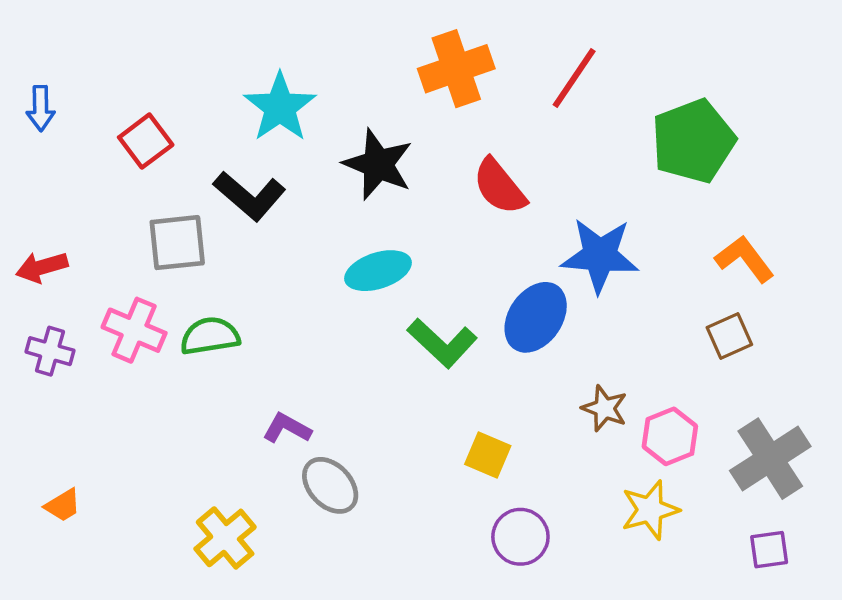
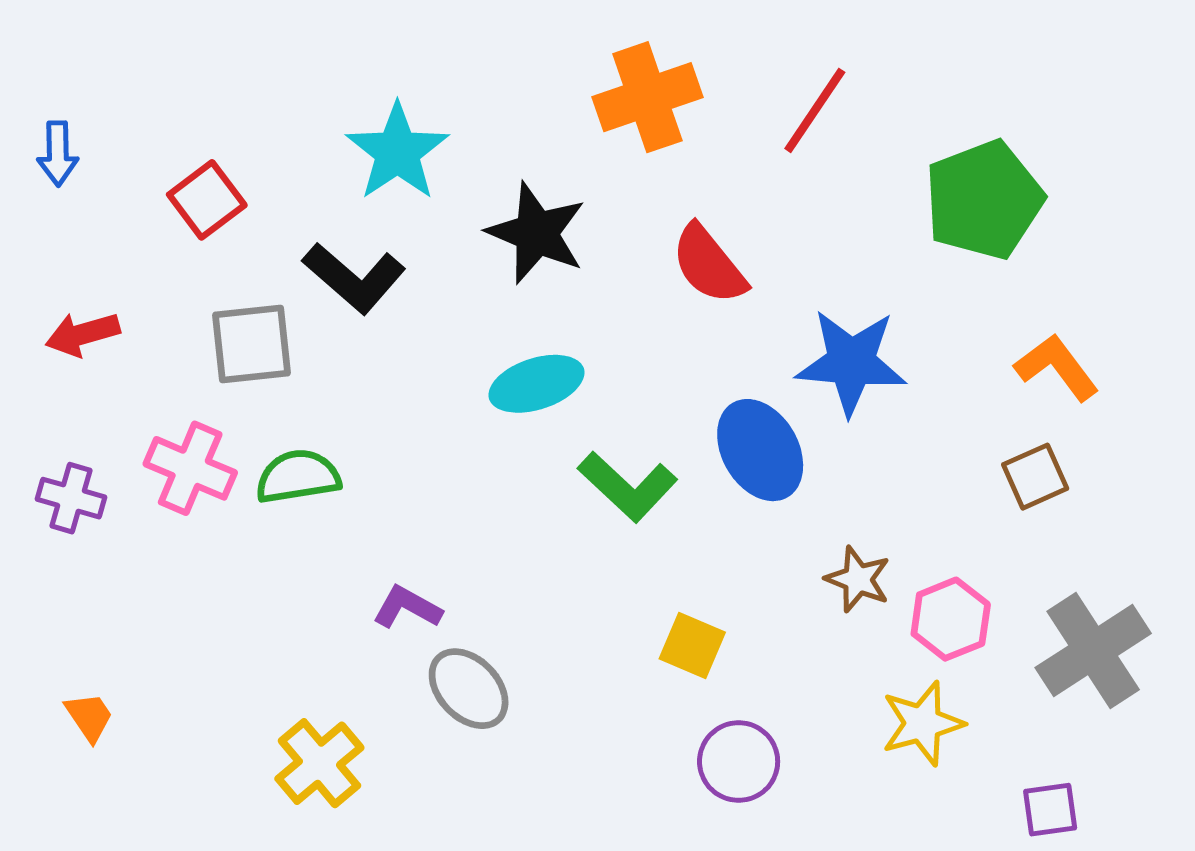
red arrow: (42, 267) -> (83, 334), moved
blue ellipse: (536, 317) -> (760, 450), turned -64
orange trapezoid: (63, 505) -> (89, 717), turned -93
purple square: (769, 550) -> (1050, 810), moved

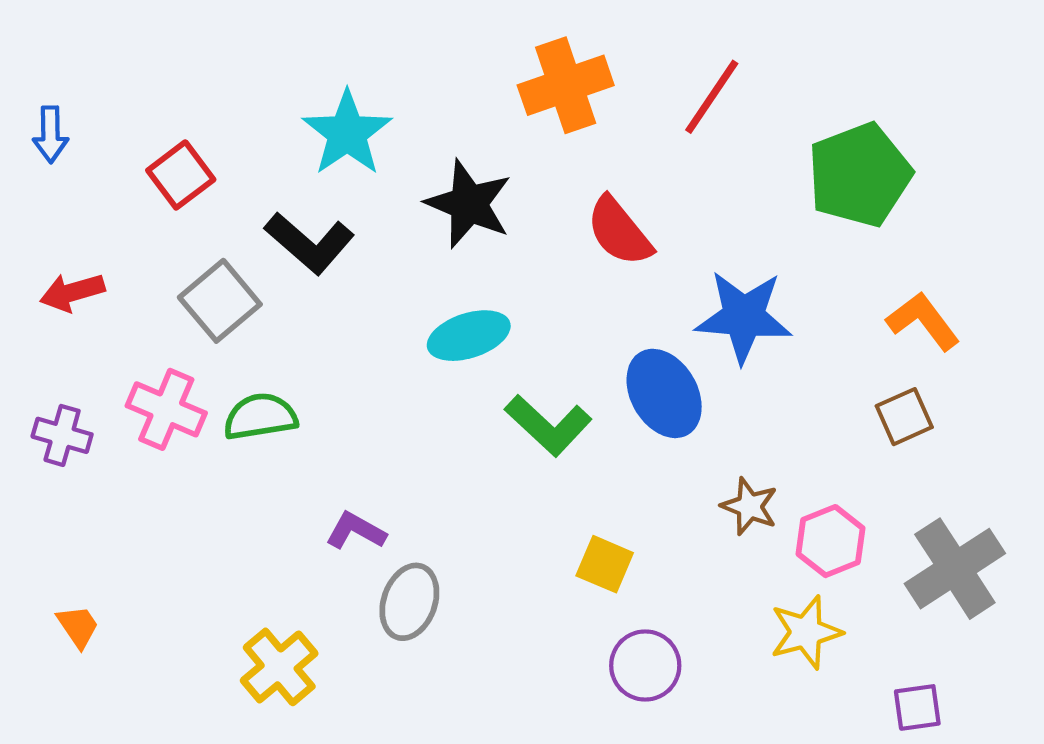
gray square: (252, 344) -> (220, 301), turned -34
gray ellipse: (469, 689) -> (409, 602), turned 64

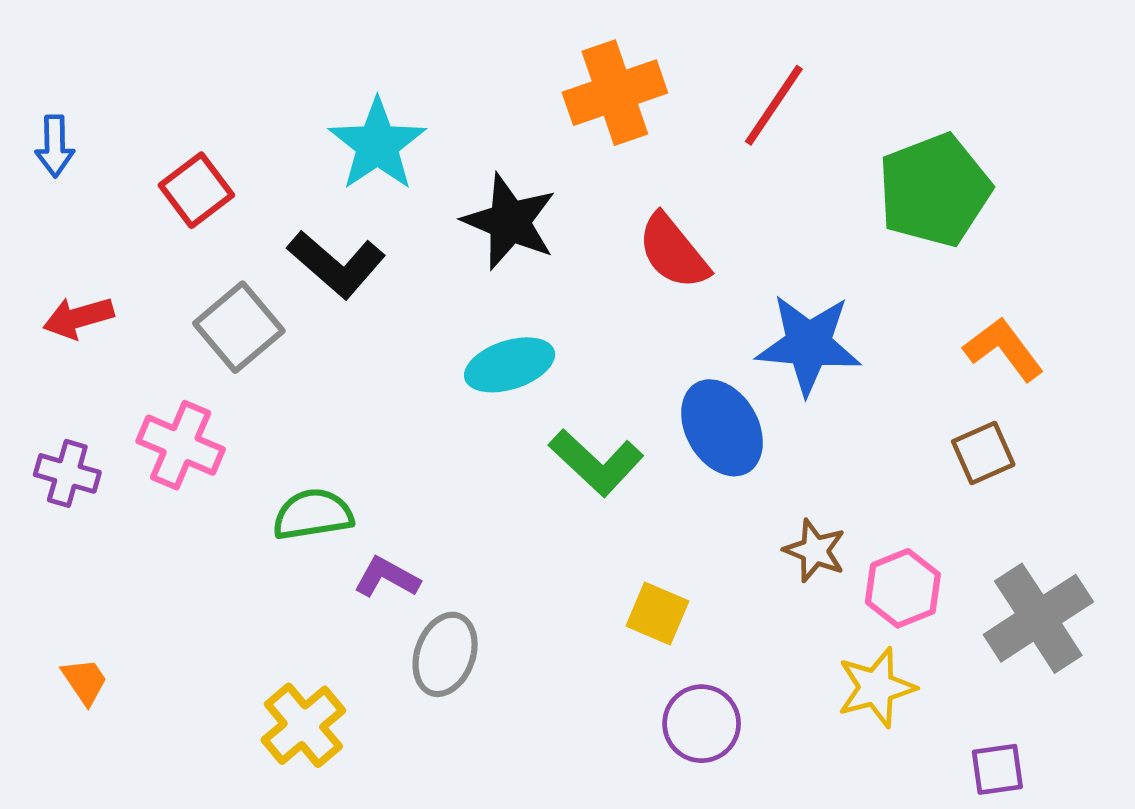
green semicircle: (260, 417) -> (313, 514), moved

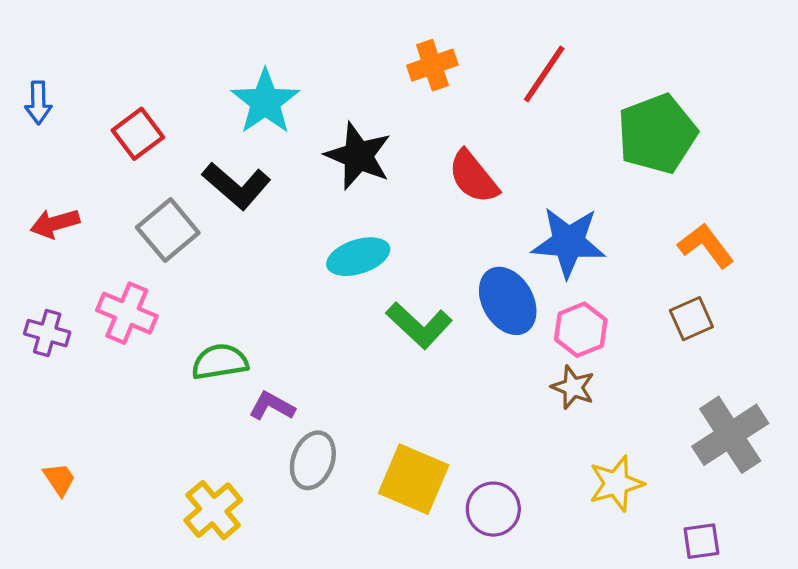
orange cross: (615, 93) -> (432, 65), size x0.7
pink hexagon: (903, 588) -> (581, 330), moved
yellow square: (657, 614) -> (414, 479), moved, size x1.6

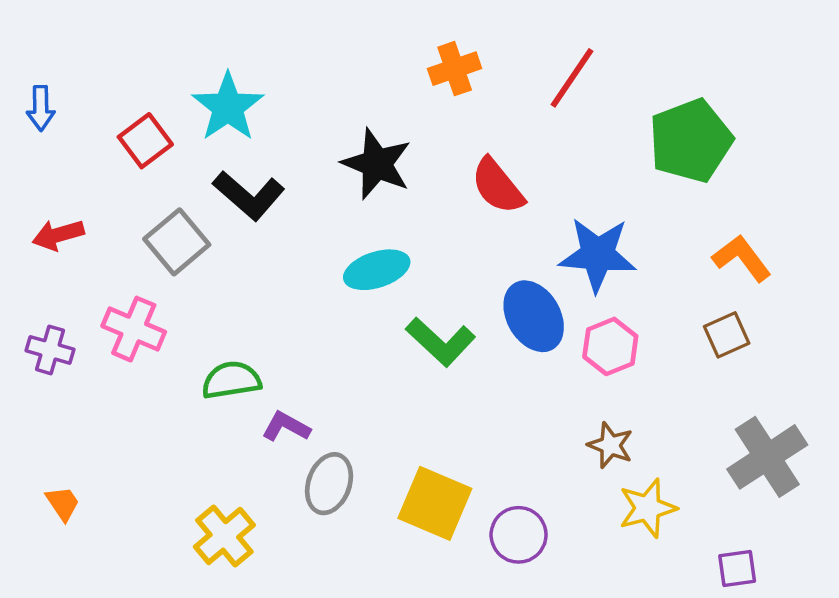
cyan star: (265, 102) -> (228, 107), moved
brown star: (573, 387) -> (610, 445), moved

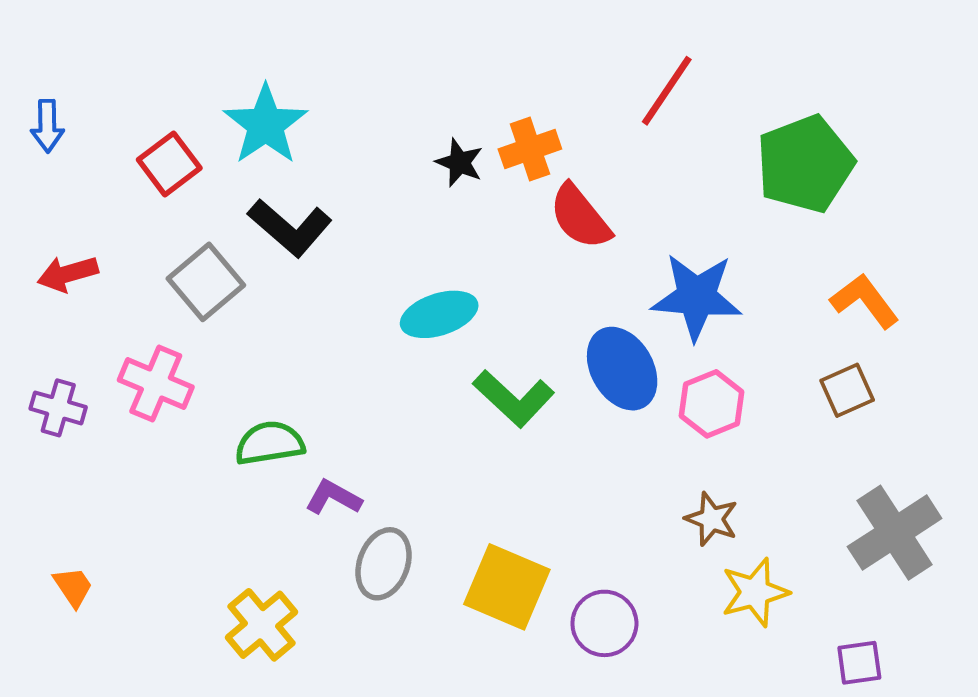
orange cross: (455, 69) -> (530, 149), moved
black star: (377, 164) -> (459, 163), moved, size x0.6

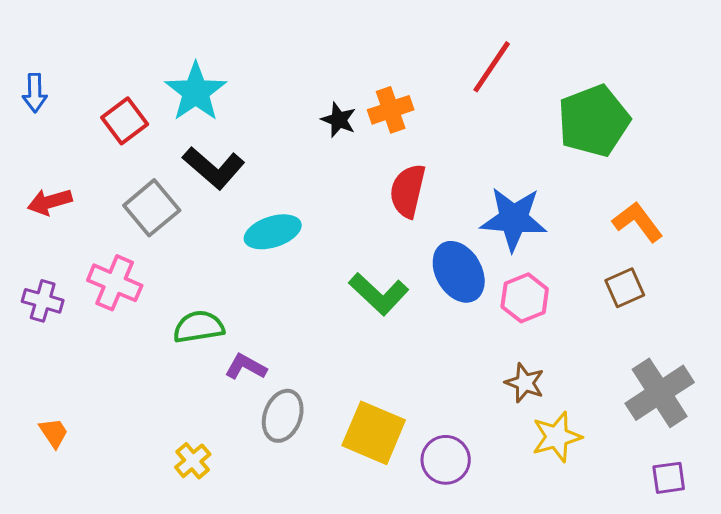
red semicircle: (580, 217) -> (408, 191), moved, turned 52
cyan ellipse: (439, 314) -> (273, 232), moved
yellow cross: (262, 625) -> (193, 461), size x0.7
purple square: (859, 663) -> (669, 478), moved

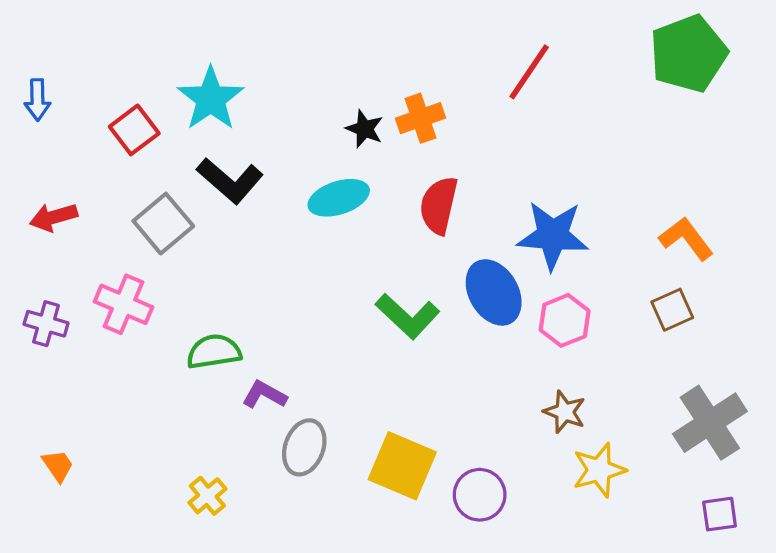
green pentagon: (594, 121) -> (688, 54), moved
cyan ellipse: (273, 232) -> (339, 198), moved

